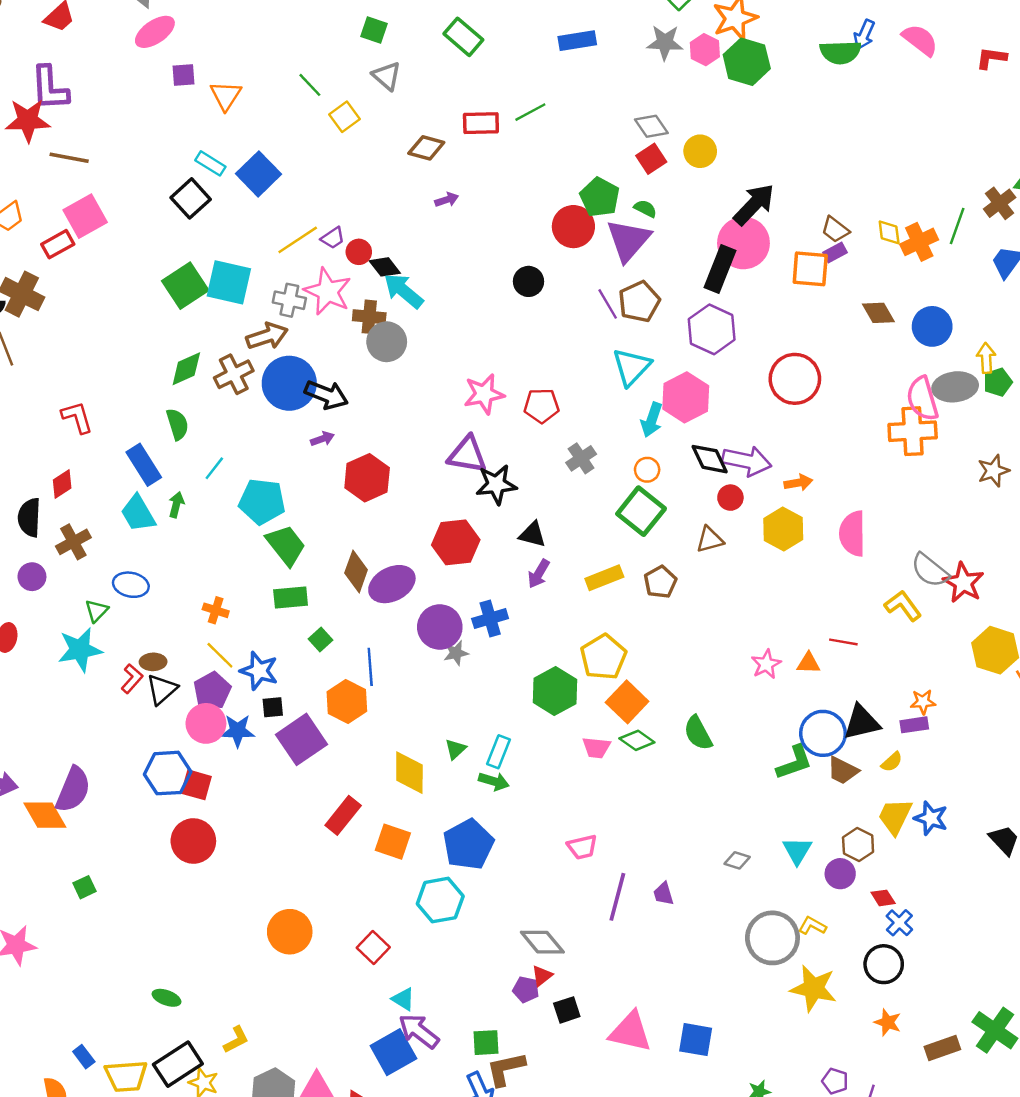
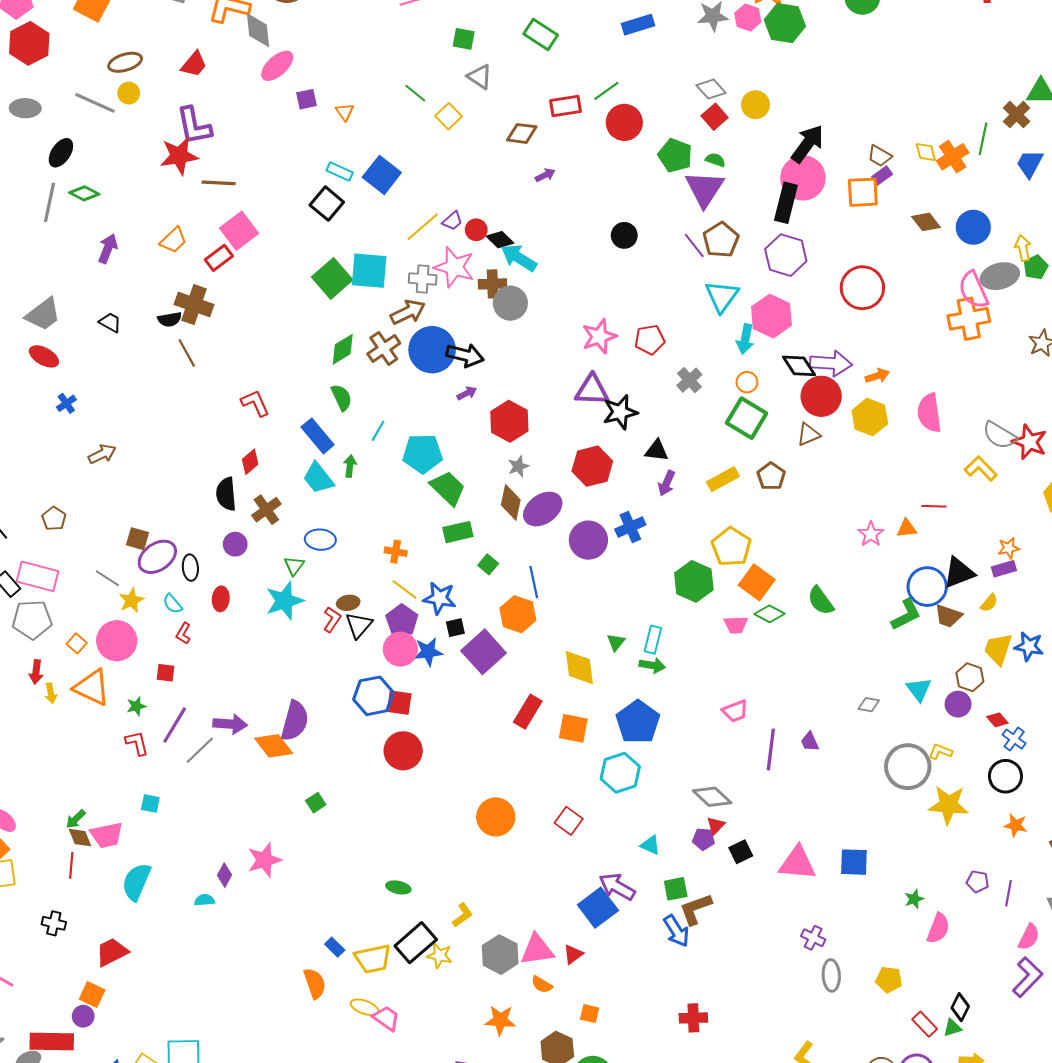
orange triangle: (226, 96) -> (345, 112), size x0.7
red circle: (573, 227) -> (624, 122), moved
red circle: (730, 498) -> (821, 396), size x1.8
gray star: (456, 653) -> (518, 466), moved
cyan triangle: (403, 999) -> (650, 845), moved

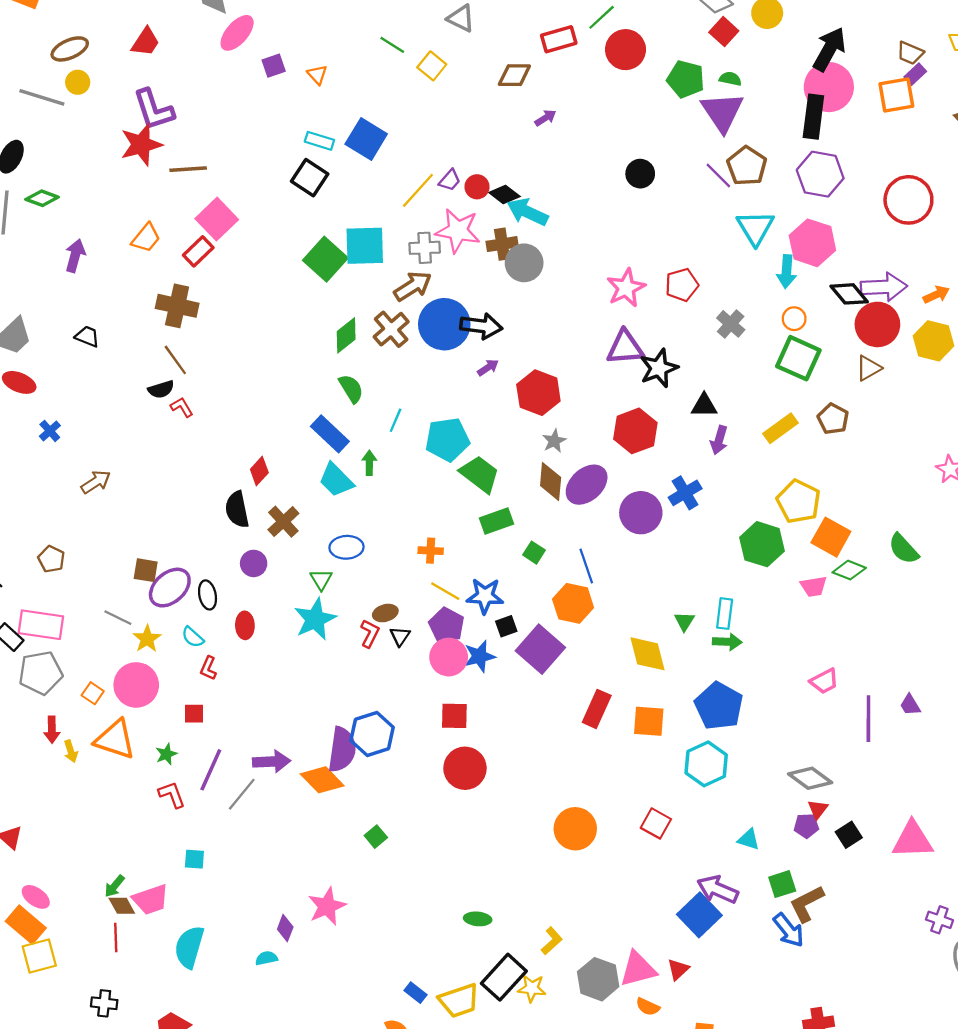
black semicircle: (170, 319) -> (161, 389), moved
red L-shape: (255, 403) -> (182, 407), moved, size x0.7
black triangle: (359, 625) -> (400, 636), size x0.7
blue hexagon: (373, 696) -> (372, 734), moved

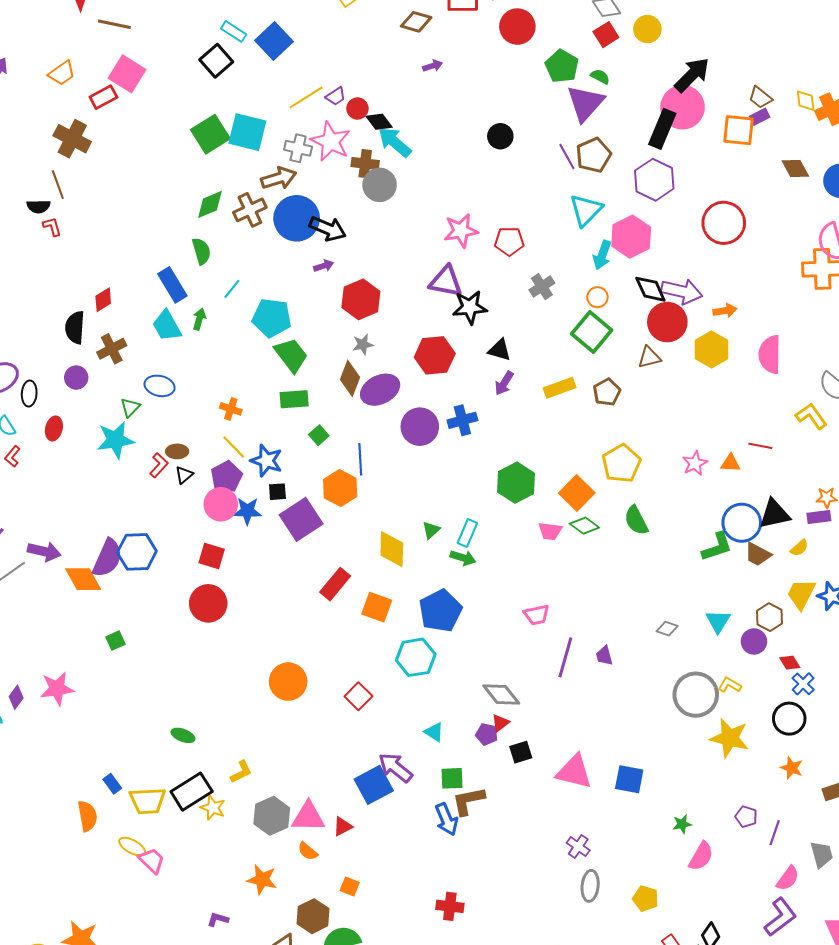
pink square: (217, 219) -> (127, 74), turned -30
yellow pentagon: (799, 501) -> (621, 463), moved

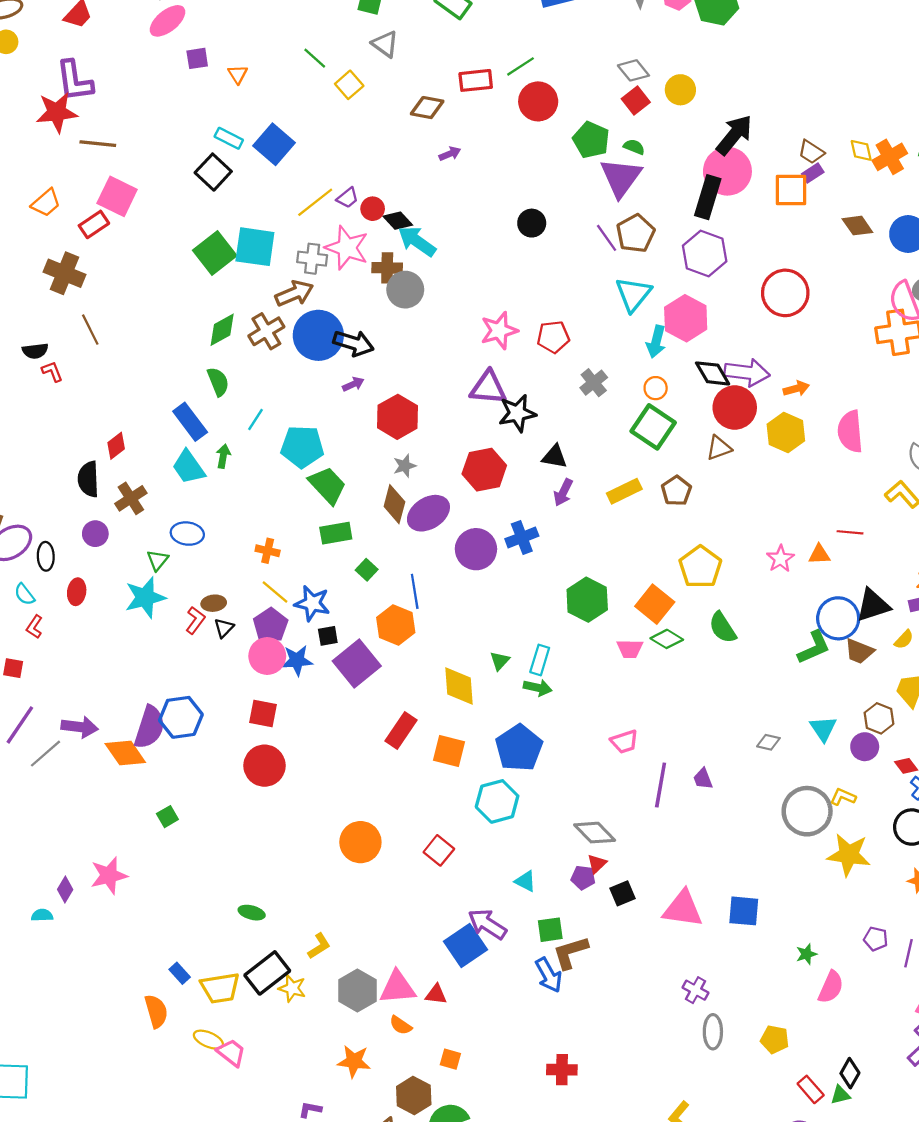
brown line: (58, 185) -> (90, 330), moved
red triangle: (343, 827) -> (436, 994), turned 40

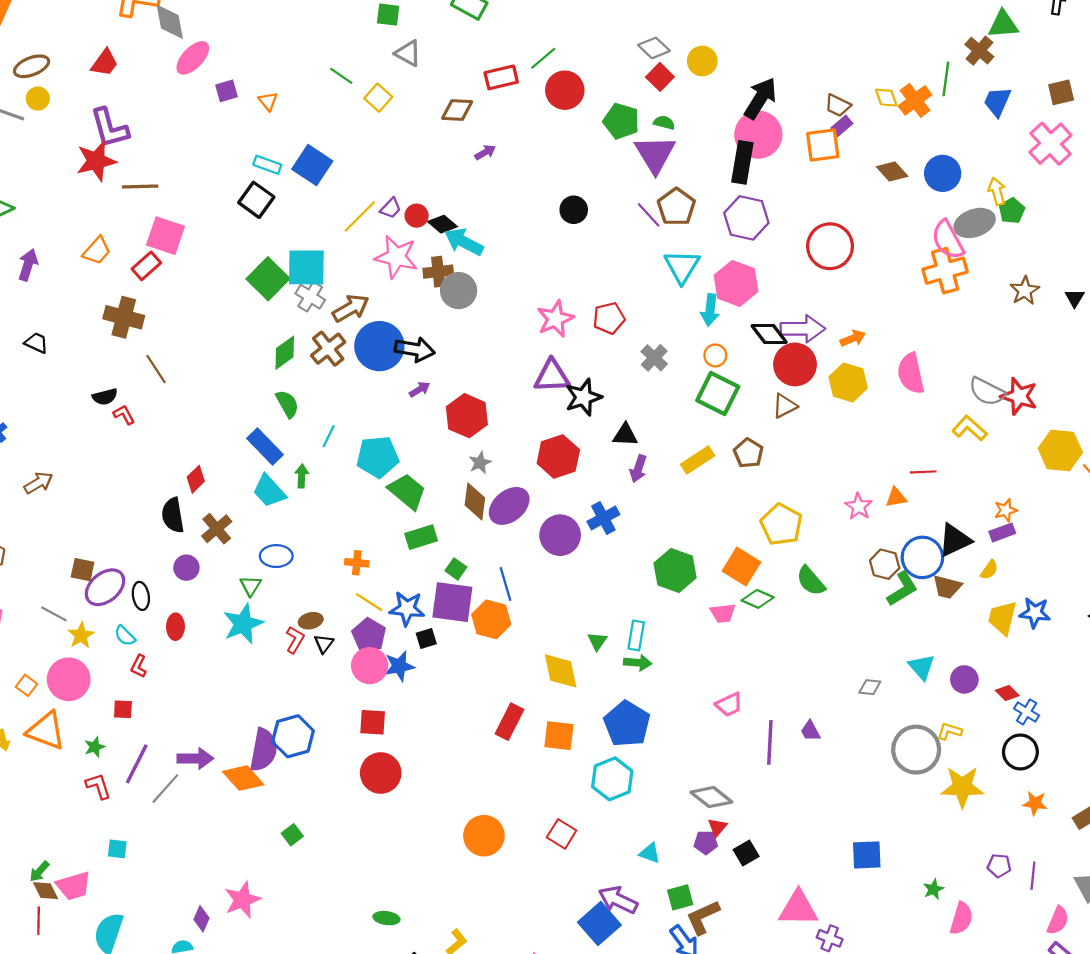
gray cross: (312, 259) -> (310, 297), moved, turned 32
purple square: (357, 664) -> (452, 602), moved, turned -36
brown hexagon: (879, 718) -> (885, 564), moved
pink triangle: (683, 909) -> (798, 908), moved

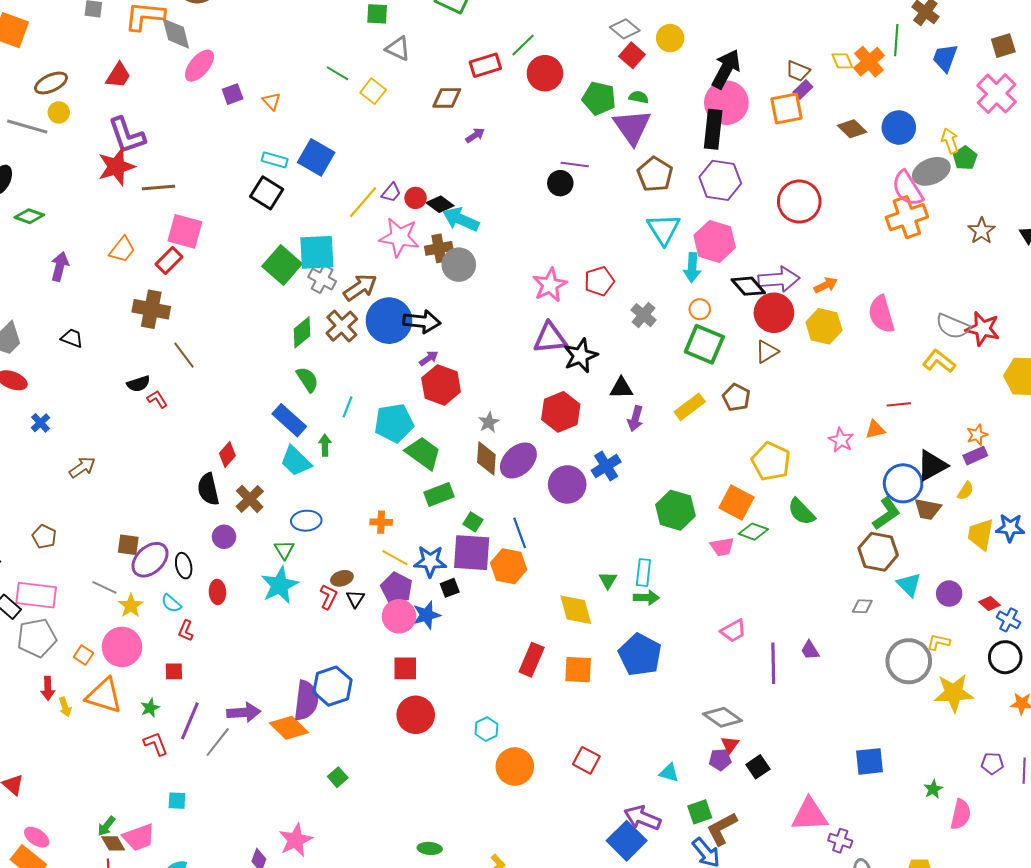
purple line: (649, 215) -> (575, 165), moved, turned -36
red hexagon: (467, 416) -> (441, 385), moved
brown hexagon: (885, 564) -> (878, 552), moved, size x1.4
cyan hexagon: (612, 779) -> (486, 729), moved, size x0.6

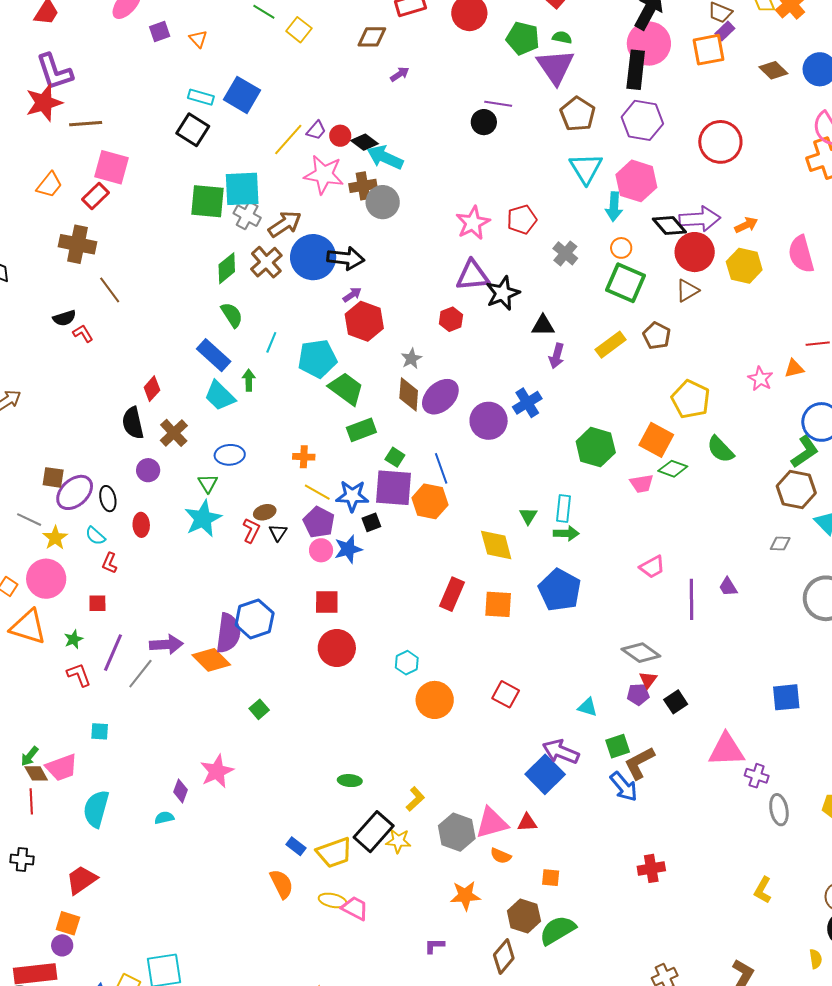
green square: (282, 265) -> (208, 201), turned -36
red hexagon: (561, 412) -> (451, 319), moved, size x0.6
pink circle: (399, 616) -> (321, 550), size x0.7

